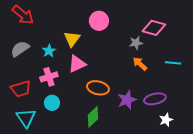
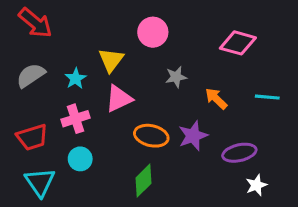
gray star: (136, 43) -> (176, 77), moved
purple star: (127, 100) -> (193, 136), moved

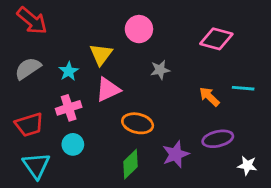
orange arrow: (216, 99) -> (209, 97), moved
purple star: (193, 136) -> (176, 154), moved
white star: (256, 185) -> (247, 166), moved, turned 30

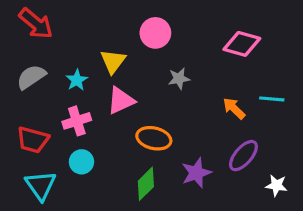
red trapezoid: (29, 125) -> (33, 140), turned 32
purple ellipse: (218, 139) -> (243, 156), turned -36

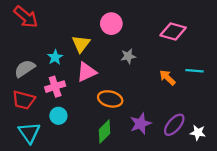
gray semicircle: (31, 77) -> (25, 69), moved
purple ellipse: (243, 156) -> (174, 125), moved

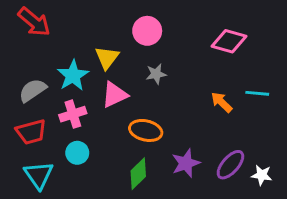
gray star: (128, 56) -> (156, 74), moved
cyan star: (55, 57) -> (73, 75), size x1.5
red trapezoid: (24, 100) -> (31, 132), turned -30

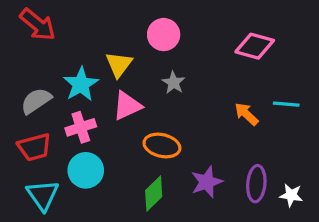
gray star: (156, 74) -> (174, 83), turned -30
cyan circle: (77, 153) -> (86, 170), size x1.4
purple ellipse: (230, 165) -> (256, 184), turned -36

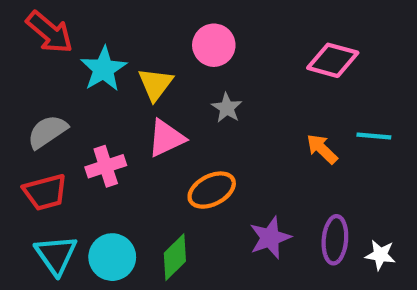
cyan star: (81, 84) -> (104, 69), moved
orange ellipse: (162, 146) -> (212, 190), turned -40
cyan circle: (86, 170) -> (112, 257), moved
green diamond: (154, 194) -> (175, 257), moved

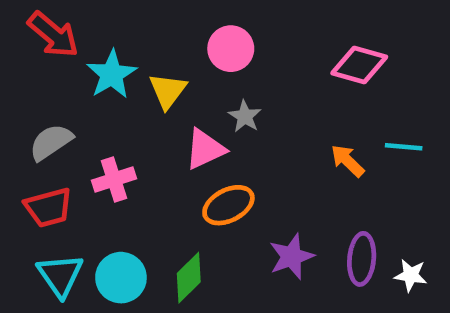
pink triangle: (166, 138) -> (205, 149), moved

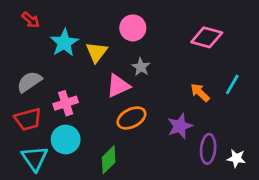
red arrow: (53, 35) -> (31, 20), size x0.6
cyan line: (404, 147) -> (232, 84), turned -65
purple star: (292, 257) -> (180, 126), moved
cyan circle: (121, 278) -> (66, 140), moved

